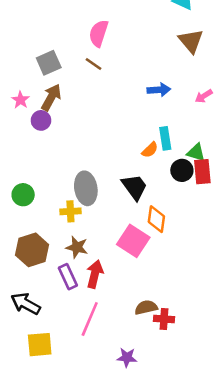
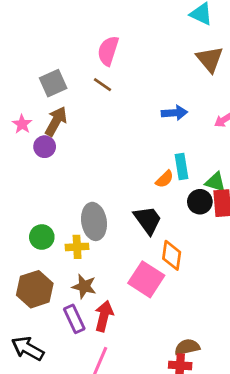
green circle: (23, 195) -> (42, 237), moved
brown semicircle: (146, 307) -> (187, 347), moved

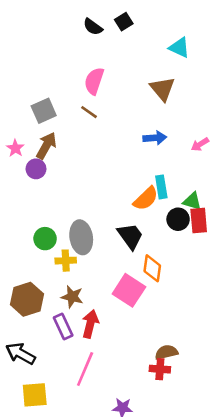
brown triangle: (210, 59) -> (163, 89), moved
orange semicircle: (165, 179) -> (146, 199), size x1.5
green circle: (42, 237) -> (45, 239), moved

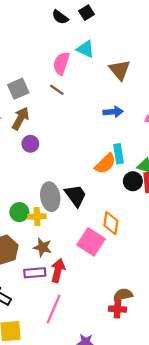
cyan triangle: (179, 47) -> (85, 49), moved
purple circle: (36, 169) -> (30, 144), moved
black trapezoid: (130, 236) -> (76, 196), moved
green circle: (45, 239) -> (19, 212), moved
purple rectangle: (63, 326) -> (35, 273), turned -70

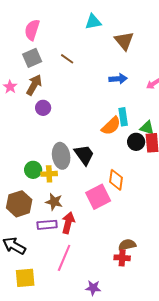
cyan triangle: (85, 49) -> (93, 22), turned -36
pink semicircle: (61, 63) -> (32, 30), moved
pink square: (91, 242) -> (98, 197), turned 30

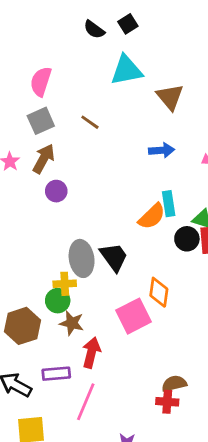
cyan triangle: (93, 22) -> (126, 70), size x1.4
green circle: (33, 170) -> (58, 301), moved
purple rectangle: (47, 225) -> (56, 374), moved

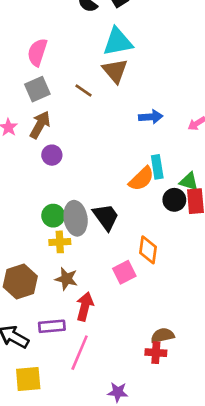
brown triangle: (170, 97) -> (115, 71), moved
green circle: (58, 301) -> (53, 216), moved
pink square: (134, 316) -> (124, 272), size x0.7

